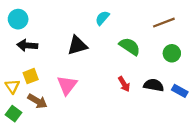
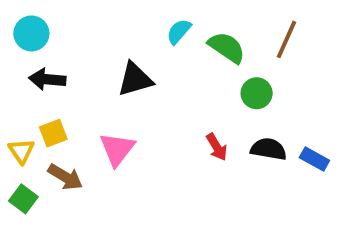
brown line: (164, 23) -> (286, 39), turned -45
green semicircle: (130, 46) -> (227, 47), moved
green circle: (172, 53) -> (257, 93), moved

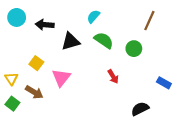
green semicircle: (227, 47) -> (104, 40), moved
black arrow: (47, 79) -> (45, 25), moved
yellow square: (53, 133) -> (36, 63), moved, turned -32
black semicircle: (269, 149) -> (140, 109), moved, turned -36

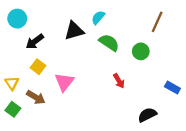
black arrow: (45, 25) -> (35, 42), moved, turned -42
black triangle: (71, 41) -> (74, 31), moved

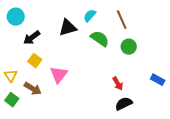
brown line: (157, 22) -> (122, 20), moved, turned -48
red arrow: (119, 81) -> (118, 84), moved
black semicircle: (147, 115) -> (124, 104), moved

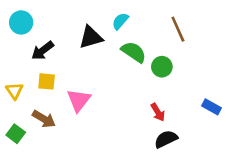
brown line: (122, 20) -> (178, 29), moved
green circle: (129, 47) -> (162, 67), moved
yellow square: (35, 61) -> (47, 81), turned -32
yellow triangle: (11, 76) -> (14, 91), moved

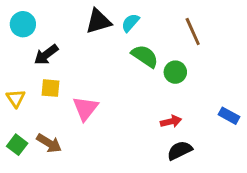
black triangle: (91, 37) -> (98, 21), moved
red arrow: (158, 112) -> (171, 121), turned -72
brown arrow: (44, 119) -> (49, 143), moved

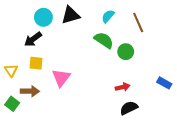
cyan semicircle: (130, 23) -> (108, 16), moved
cyan circle: (23, 24) -> (43, 17), moved
brown arrow: (49, 143) -> (30, 91), moved, turned -30

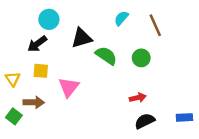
black triangle: (70, 15) -> (82, 38), moved
green semicircle: (104, 40) -> (106, 56), moved
blue rectangle: (164, 83) -> (184, 117), moved, turned -32

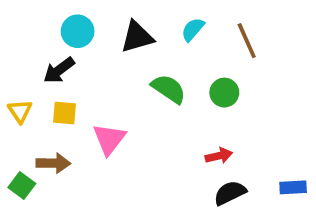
black triangle: (82, 38) -> (137, 37), moved
yellow triangle: (13, 79) -> (20, 111), moved

